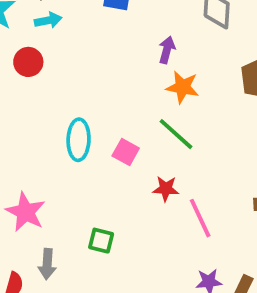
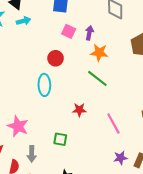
red circle: (28, 62) -> (56, 58), moved
pink square: (126, 152) -> (69, 31), moved
red star: (166, 189) -> (79, 110), moved

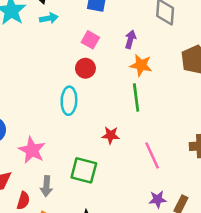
pink square: (69, 31) -> (90, 40), moved
green line: (97, 78) -> (136, 98), turned 40
green square: (60, 139) -> (84, 170), size x1.5

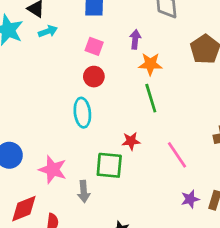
green square: (84, 170) -> (109, 165), moved
gray arrow: (46, 186) -> (84, 191), moved

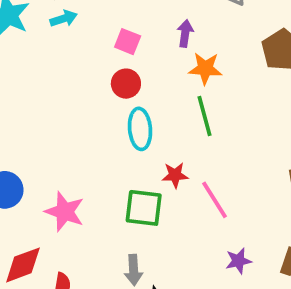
cyan ellipse: (82, 113) -> (140, 129), moved
pink line: (177, 155) -> (215, 200), moved
gray arrow: (84, 191) -> (134, 270), moved
purple star: (190, 199) -> (238, 261), moved

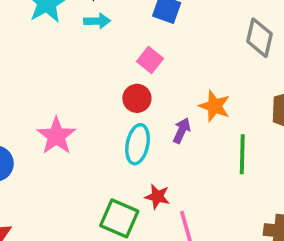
purple arrow: (185, 33) -> (182, 131), moved
green line: (204, 116) -> (242, 154), moved
pink star: (65, 212) -> (56, 136), moved

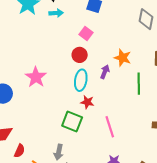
red star: (157, 197) -> (87, 102), moved

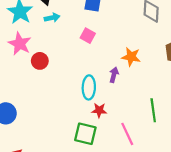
red circle: (80, 55) -> (40, 61), moved
pink star: (36, 77) -> (20, 44), moved
green line: (139, 84) -> (153, 110), moved

